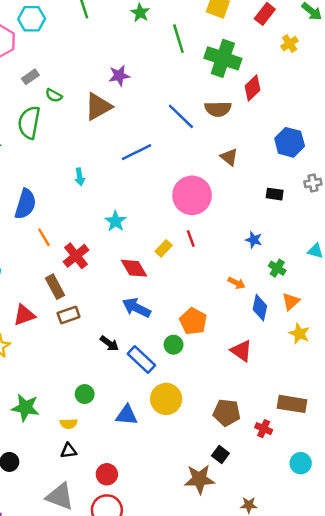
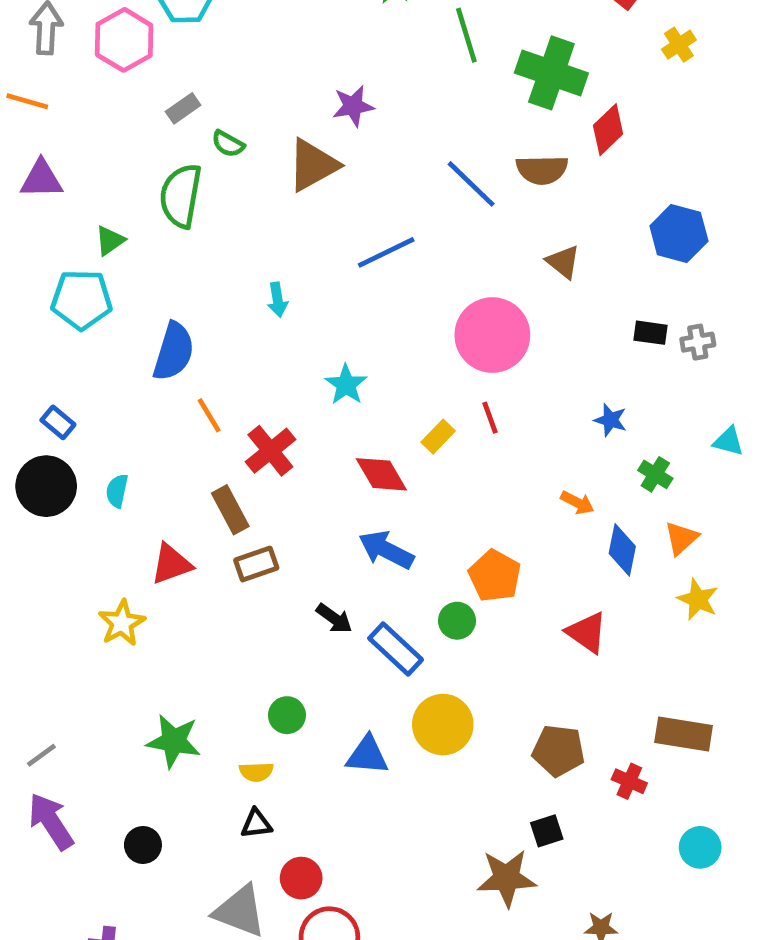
gray cross: (313, 183) -> (698, 342), moved
black square: (220, 455) -> (547, 831), turned 35
red circle: (107, 474) -> (301, 878), moved

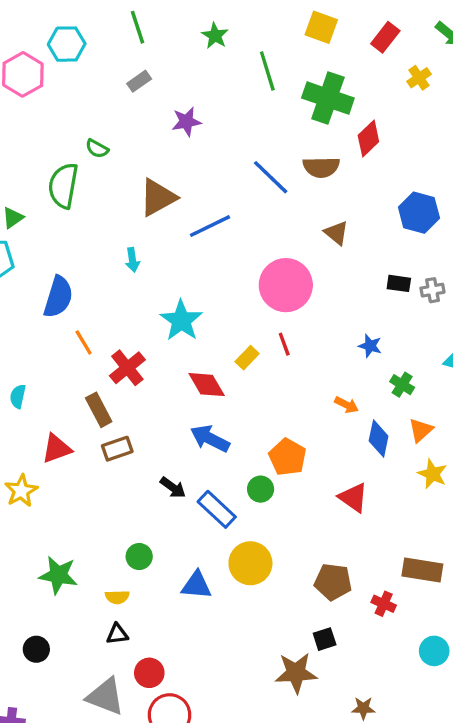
gray rectangle: (183, 108) -> (139, 81), moved
brown triangle: (313, 165) -> (158, 197), moved
cyan star: (346, 385) -> (181, 321), size x1.4

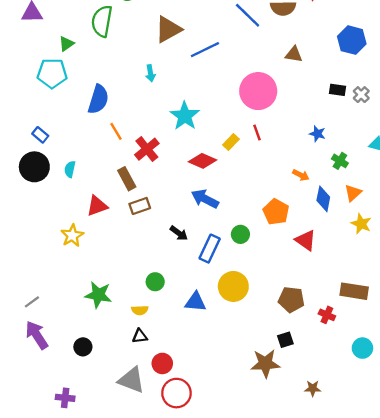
brown triangle: (336, 233) -> (294, 54), turned -30
gray cross: (432, 290) -> (361, 95), turned -35
red diamond: (207, 385) -> (203, 161), turned -36
orange pentagon: (288, 457) -> (276, 212), moved
blue rectangle: (217, 509) -> (210, 249), turned 72

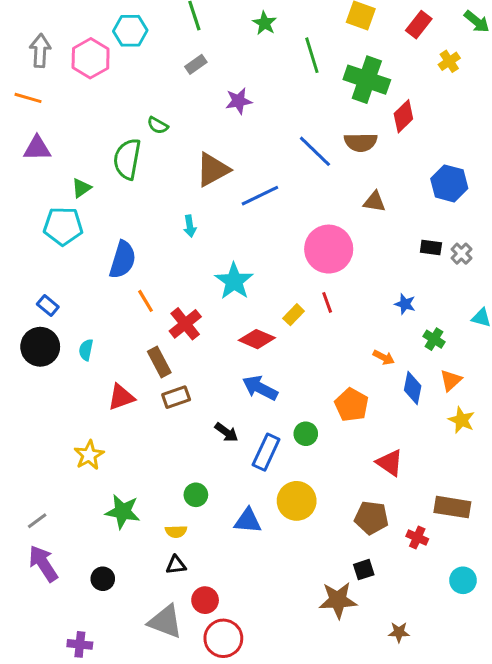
yellow star: (72, 236) -> (89, 455), moved
red triangle: (306, 240) -> (390, 463), moved

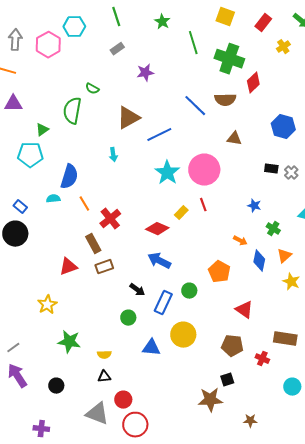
cyan star: (234, 281) -> (167, 173), moved
cyan semicircle: (86, 350) -> (53, 199), moved, turned 72
green circle: (196, 495) -> (128, 318), moved

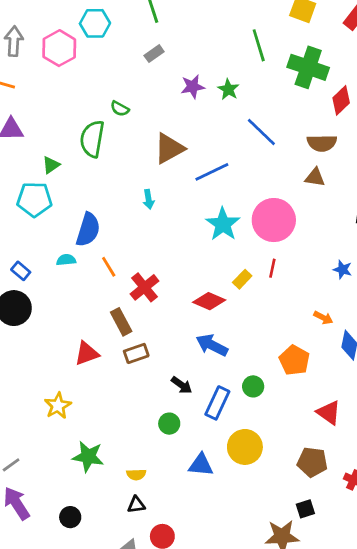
green star: (162, 22) -> (228, 89), moved
brown semicircle: (225, 100) -> (322, 143), moved
red line: (203, 205) -> (272, 268), turned 32

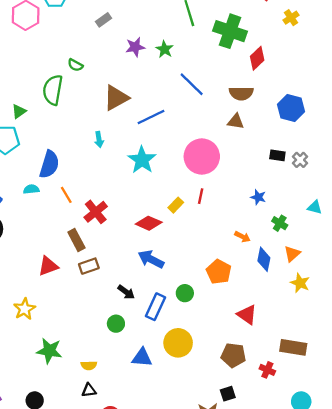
cyan star: (223, 224) -> (142, 160), moved

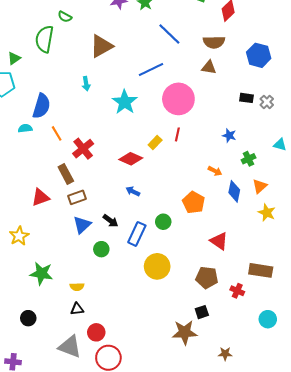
blue line: (151, 117) -> (151, 69), moved
green cross: (280, 223) -> (248, 159), turned 32
blue arrow: (151, 259) -> (133, 191), size x0.6
blue triangle: (142, 358) -> (82, 225), moved, turned -48

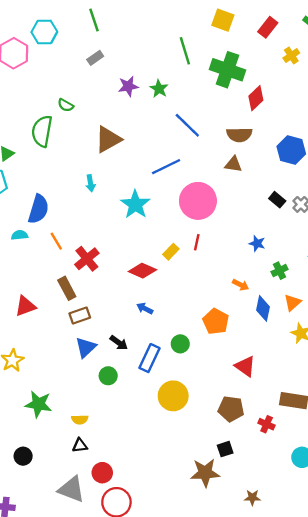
black rectangle: (246, 98) -> (277, 200), turned 32
red triangle: (40, 197) -> (25, 306), moved

